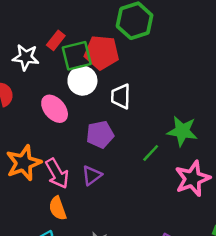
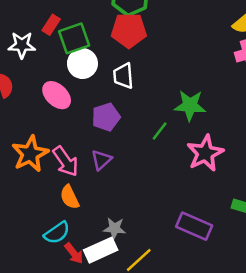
red pentagon: (102, 52) -> (129, 30), moved

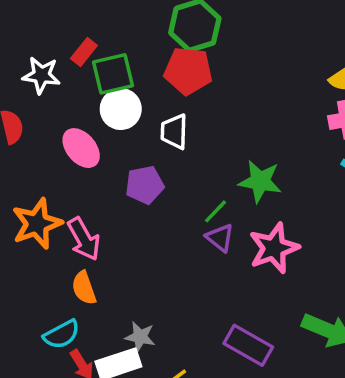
purple triangle: (101, 160) -> (220, 238), moved, turned -45

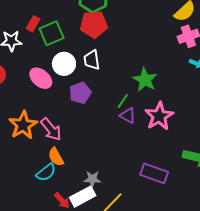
white circle: (121, 109) -> (64, 64), moved
green star: (260, 181) -> (145, 80), turned 30
cyan semicircle: (62, 334) -> (46, 172), moved

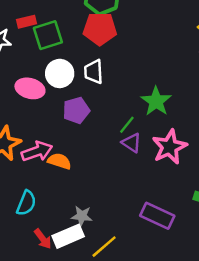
red rectangle: (33, 24) -> (26, 22), turned 42
pink ellipse: (41, 78) -> (30, 88), turned -30
pink arrow: (51, 129) -> (37, 151), turned -75
orange semicircle: (56, 157) -> (59, 161), moved, turned 132
cyan semicircle: (46, 172) -> (26, 203), turned -35

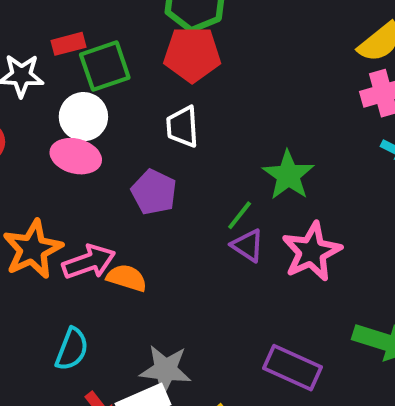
white circle: (60, 73) -> (83, 117), moved
purple pentagon: (76, 110) -> (154, 192), turned -30
gray star: (82, 216) -> (165, 370), size x1.4

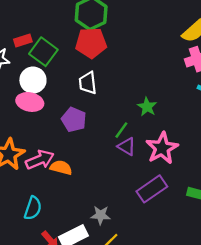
green square: (105, 66) -> (43, 52), turned -32
green star: (288, 175) -> (147, 107), size x0.7
purple rectangle: (292, 368) -> (152, 189), moved, turned -56
gray star: (165, 370) -> (100, 215), moved, size x0.7

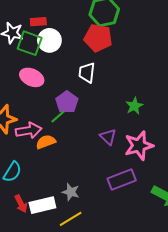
green square: (43, 52) -> (30, 43), moved, turned -30
white circle: (33, 80) -> (49, 40), moved
green line: (121, 130) -> (58, 116), moved
orange semicircle: (61, 168) -> (46, 142), turned -48

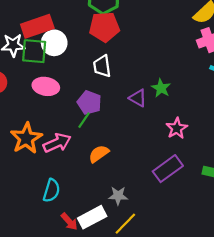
red rectangle: (38, 22) -> (37, 26), size x1.8
purple triangle: (108, 137) -> (138, 98), moved
orange semicircle: (46, 142) -> (99, 154), moved
pink star: (139, 146) -> (177, 128), size x0.7

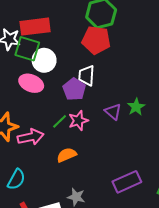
white circle: (54, 43) -> (44, 60), moved
purple pentagon: (89, 103) -> (74, 89), moved
pink star: (177, 128) -> (78, 121), moved

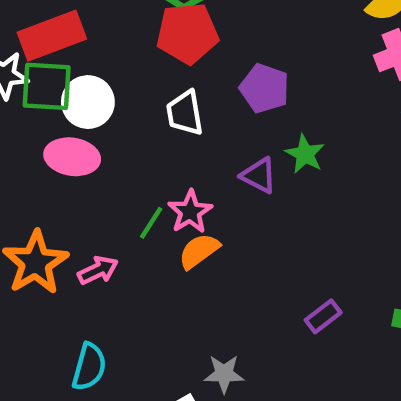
purple pentagon: (74, 89) -> (265, 88), moved
pink arrow: (31, 137) -> (98, 270), size x0.7
orange semicircle: (67, 155) -> (199, 251), moved
purple rectangle: (127, 182) -> (323, 316), size x0.6

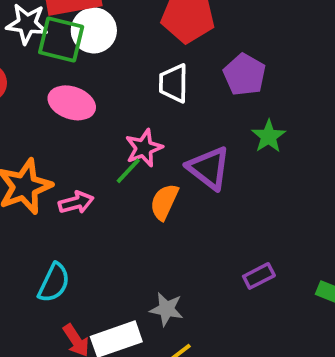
white circle: (88, 102) -> (94, 30), moved
purple triangle: (259, 175) -> (209, 168), moved, size x1.4
pink star: (190, 212) -> (144, 148), moved
orange semicircle: (199, 251) -> (164, 202), turned -39

